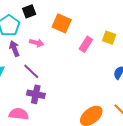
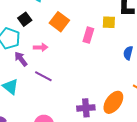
orange square: (62, 23) -> (59, 22), turned 30
purple cross: (36, 94) -> (86, 108), moved

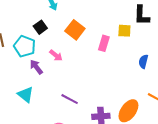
pink arrow: (41, 47) -> (56, 55), turned 40
purple line: (43, 76) -> (70, 99), moved

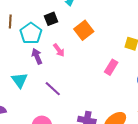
pink rectangle: (104, 43) -> (111, 67), moved
purple line: (70, 99) -> (53, 89), moved

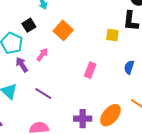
pink arrow: (59, 50) -> (42, 55), turned -96
pink rectangle: (111, 67) -> (90, 70), moved

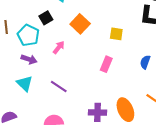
yellow square: (112, 35) -> (116, 34), moved
purple arrow: (22, 65) -> (29, 59), moved, turned 140
orange ellipse: (110, 115) -> (125, 110), turned -65

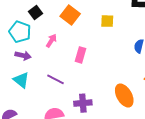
pink rectangle: (106, 64) -> (80, 55), moved
purple cross: (98, 112) -> (83, 103), moved

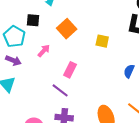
black square: (35, 13) -> (33, 20), turned 32
purple line: (56, 79) -> (60, 90), moved

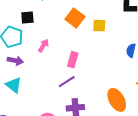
orange square: (67, 29) -> (75, 18), moved
purple line: (60, 90) -> (67, 82), turned -60

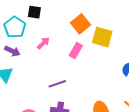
yellow square: (99, 26) -> (102, 37), size x1.5
pink rectangle: (73, 60) -> (76, 50), moved

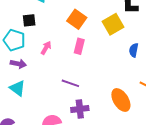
yellow square: (102, 37) -> (113, 24), moved, turned -30
purple line: (57, 84) -> (70, 83), turned 54

